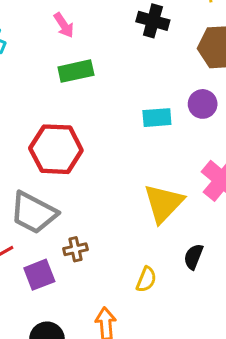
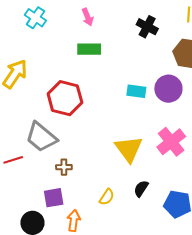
purple circle: (203, 104) -> (168, 89), size x1.4
yellow triangle: (164, 203) -> (129, 149), turned -32
purple square: (39, 275) -> (54, 198), moved

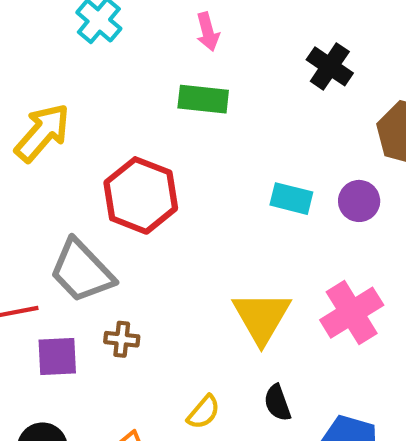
purple circle: (168, 89) -> (359, 201), size x0.7
black semicircle: (141, 189) -> (277, 403), turned -60
purple square: (54, 198) -> (57, 356), moved

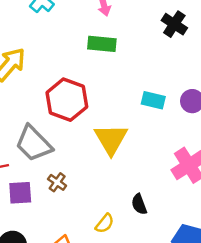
yellow triangle: (262, 317) -> (111, 139), moved
brown cross: (122, 339) -> (57, 182), turned 30
black semicircle: (277, 403) -> (139, 204), moved

